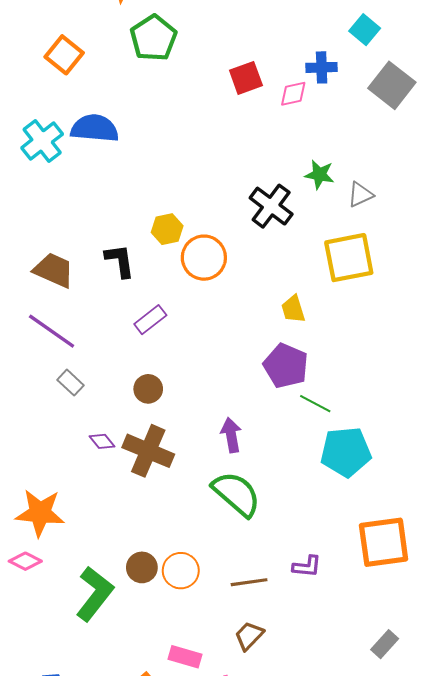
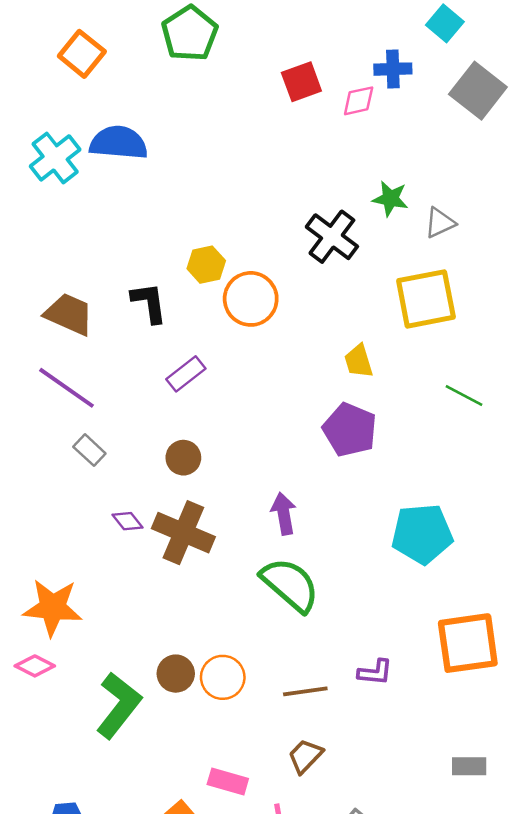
green line: (315, 404) -> (464, 395), moved
gray rectangle: (385, 644) -> (469, 766), turned 48

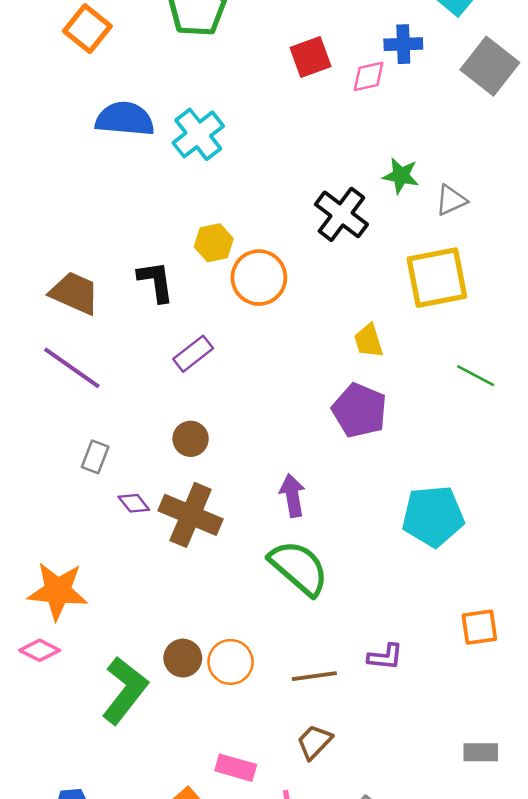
cyan cross: (55, 158) -> (198, 134), moved
gray rectangle: (89, 450) -> (95, 457), moved, turned 68
orange square: (468, 643) -> (479, 627), size x0.6

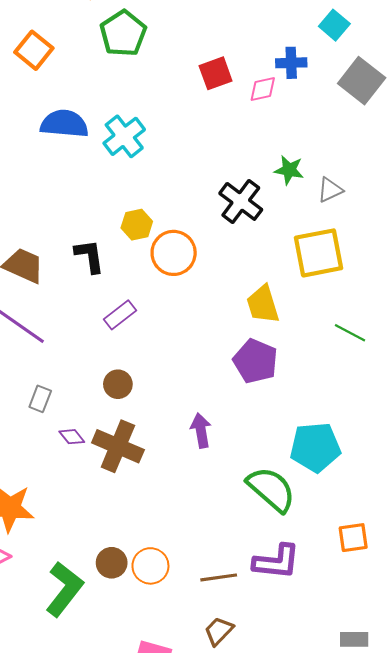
yellow trapezoid: (369, 341) -> (263, 304), size x1.4
green semicircle: (299, 568) -> (271, 489), moved
purple L-shape: (385, 657) -> (276, 562), size x1.6

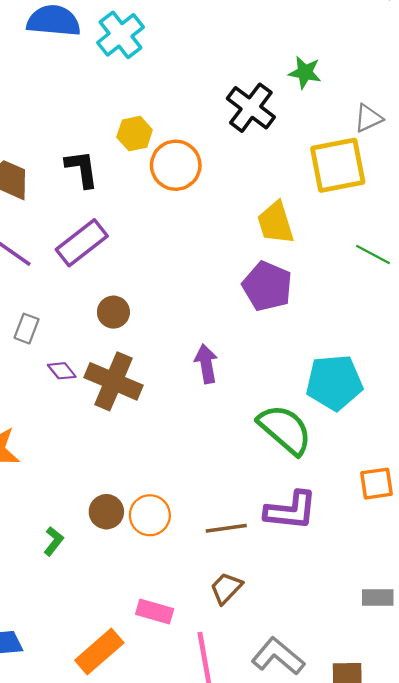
gray triangle: (330, 190) -> (368, 118), moved
purple rectangle: (120, 315) -> (82, 243), moved, size x1.4
green L-shape: (64, 589) -> (54, 541), size x0.5

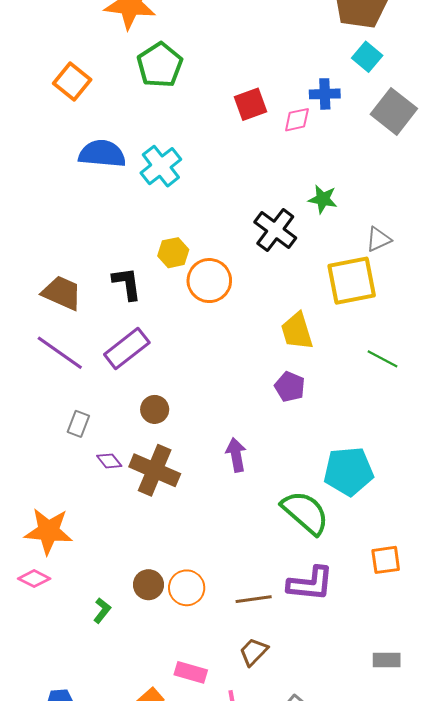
purple pentagon: (267, 286) -> (290, 387), size x0.7

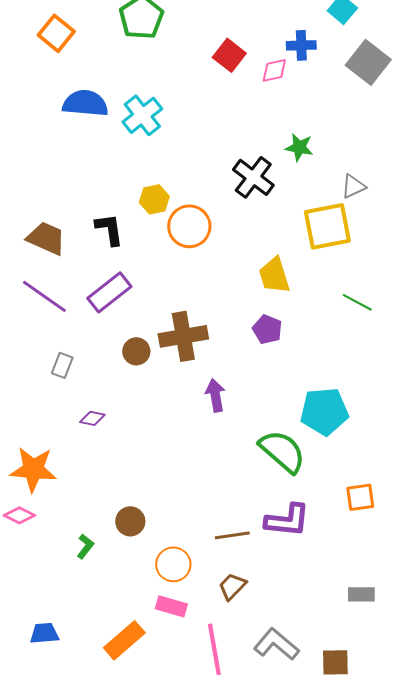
red square: (251, 104) -> (229, 55), turned -32
purple diamond: (109, 461) -> (92, 418), moved, turned -40
brown cross: (155, 470) -> (183, 336), moved, turned -33
orange circle: (187, 588) -> (173, 564), moved

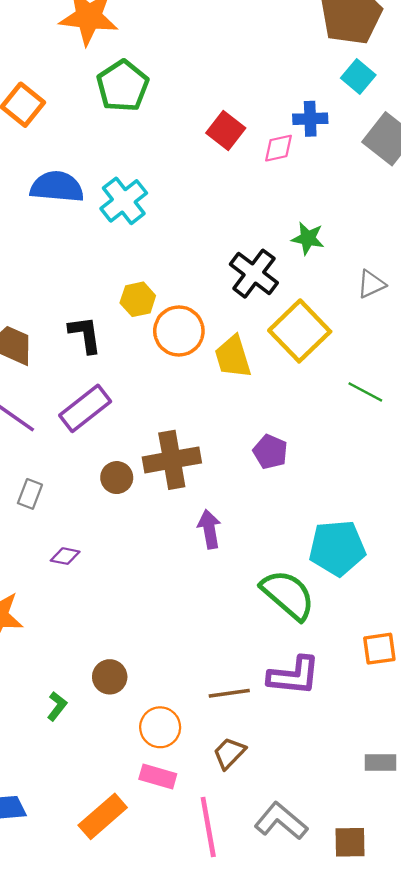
yellow square: (327, 226) -> (300, 331), moved, turned -33
yellow trapezoid: (274, 275) -> (233, 357), moved
green line: (357, 302) -> (365, 392), moved

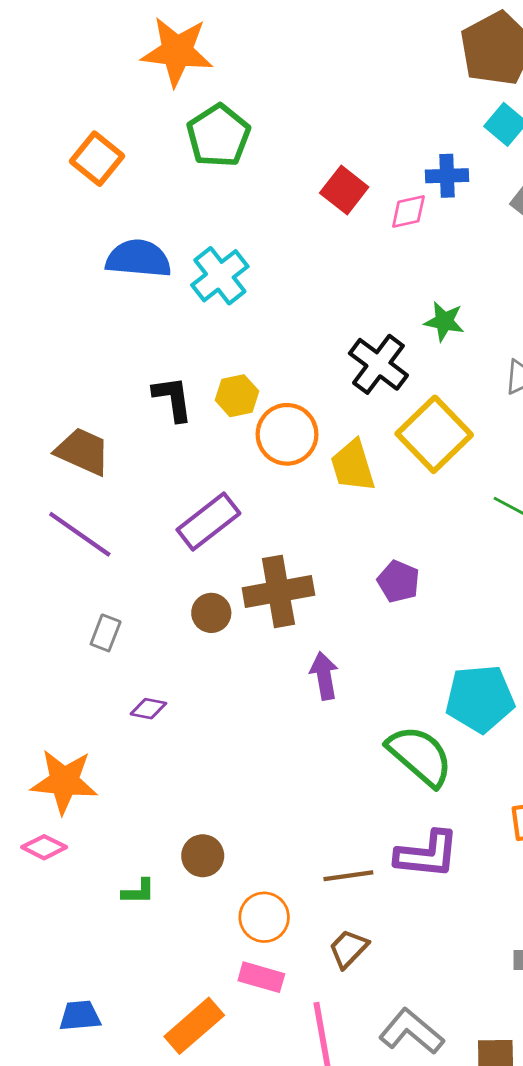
black L-shape: (85, 334) -> (173, 399), moved
purple rectangle: (85, 408) -> (208, 521), moved
green L-shape: (57, 706) -> (138, 892), turned 52

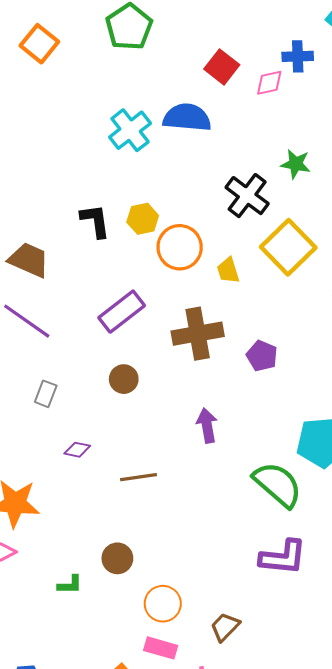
blue semicircle: (138, 259) -> (187, 118), moved
yellow trapezoid: (353, 466) -> (228, 270), size x0.7
brown cross: (278, 591) -> (198, 334), moved
brown line: (348, 876) -> (138, 477), moved

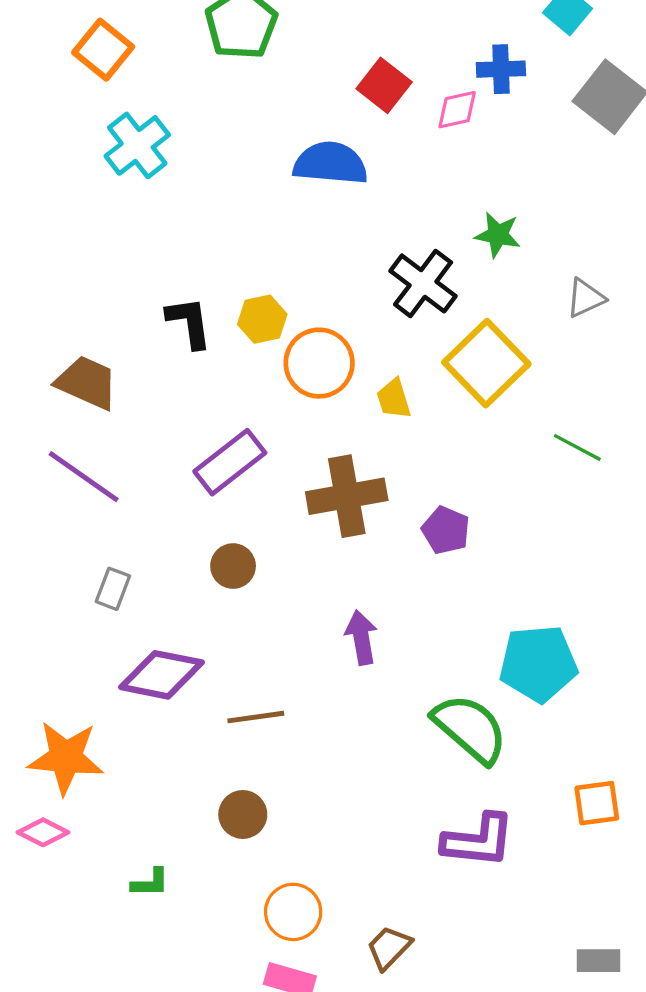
cyan cross: (130, 130) -> (137, 145), moved
purple diamond: (77, 450) -> (162, 675), size x2.0
brown circle: (117, 558) -> (243, 814), moved

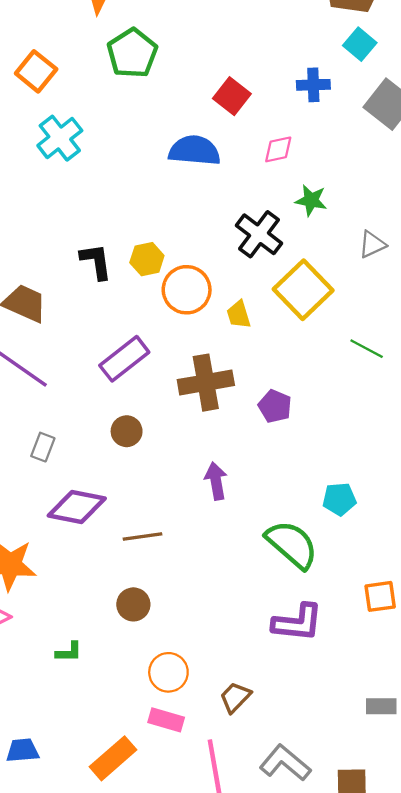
pink diamond: (457, 110) -> (278, 149), moved
cyan pentagon: (538, 663) -> (339, 499), size x0.6

